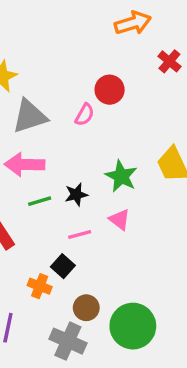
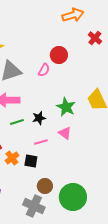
black square: (63, 266) -> (31, 161), turned -32
orange cross: (40, 286) -> (12, 158), moved, turned 32

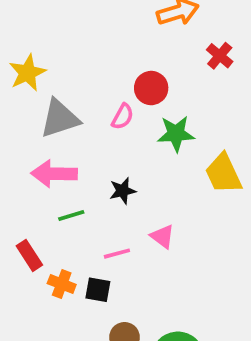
green star: (66, 107) -> (176, 134), moved, turned -30
black star: (39, 118) -> (123, 191), moved
orange cross: (12, 158) -> (62, 284), turned -32

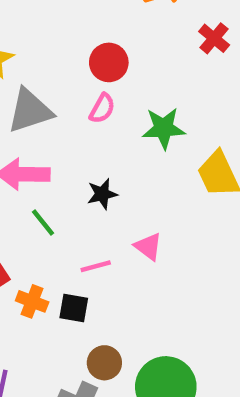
red circle: (151, 88) -> (109, 62), moved
green line: (71, 216) -> (43, 222), turned 68

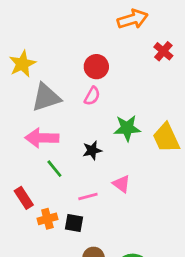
green star: (164, 128) -> (127, 128), moved
orange cross: (32, 301) -> (47, 219), turned -36

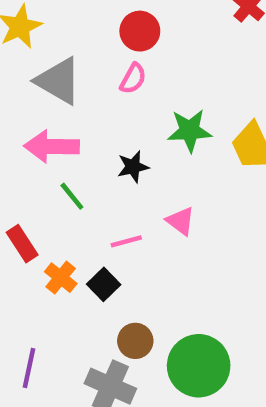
gray triangle: (46, 97) -> (58, 81), turned 48
orange cross: (47, 219) -> (61, 278), turned -36
black square: (74, 223) -> (104, 284), turned 36

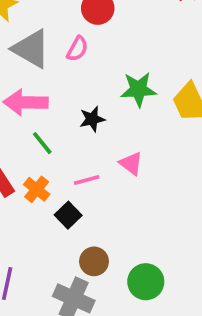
pink semicircle: (133, 79) -> (77, 49), moved
orange cross: (61, 278) -> (37, 189), moved
green circle: (199, 366) -> (146, 282), size x0.7

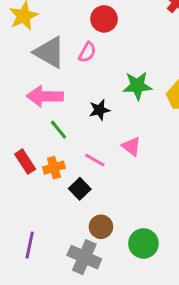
pink line: (87, 180) -> (95, 160), turned 45
orange cross: (37, 189) -> (54, 168), turned 35

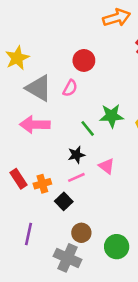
black star: (99, 110) -> (76, 155), moved
green line: (59, 130) -> (88, 128), moved
pink line: (95, 160) -> (76, 177), turned -54
purple line: (30, 245) -> (29, 234), moved

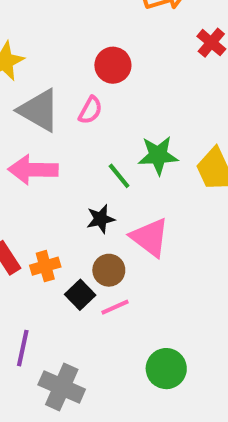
pink triangle: (107, 166) -> (150, 237), size x1.5
pink line: (76, 177) -> (115, 307), moved
brown circle: (81, 233) -> (109, 270), moved
gray cross: (68, 258) -> (62, 387), moved

